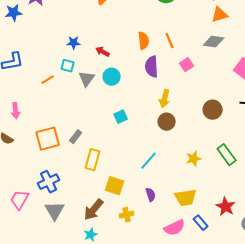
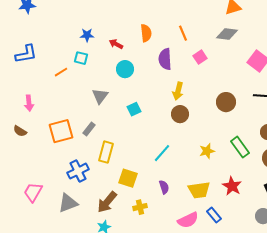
orange semicircle: (144, 41) -> (146, 33), moved
gray triangle: (87, 79) -> (100, 96), moved
blue cross: (49, 182) -> (78, 171), moved
red star: (226, 207) -> (232, 186), moved
gray triangle: (55, 211) -> (68, 203), turned 40

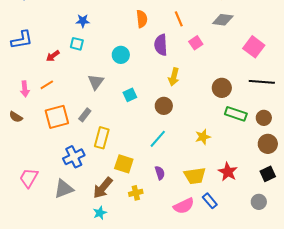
red arrow: (116, 44) -> (53, 56), moved, turned -64
orange line: (61, 72) -> (47, 85), moved
brown circle: (180, 114) -> (164, 106), moved
green rectangle: (240, 147) -> (236, 114), moved, turned -35

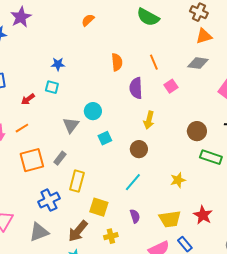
cyan circle: (121, 55) -> (93, 111), moved

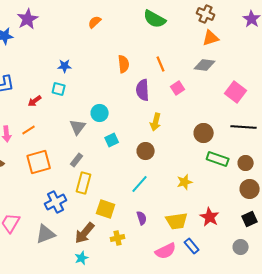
gray rectangle: (60, 158) -> (77, 160), moved

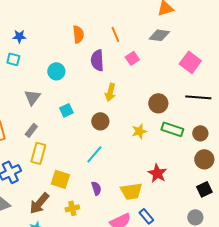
cyan circle: (100, 113) -> (56, 71), moved
yellow star: (185, 182) -> (139, 131), moved
red star: (210, 217) -> (157, 173), moved

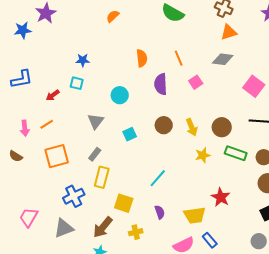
yellow arrow: (110, 92) -> (192, 127), moved, turned -36
brown circle: (100, 121) -> (164, 125), moved

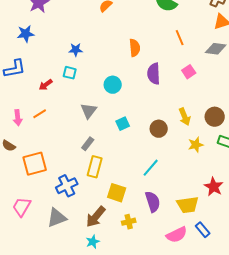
blue star: (23, 30) -> (26, 34), moved
orange line: (179, 58) -> (180, 38), moved
brown circle: (164, 125) -> (159, 129), moved
orange square: (57, 156) -> (35, 164), moved
purple semicircle: (160, 212) -> (153, 202), size x1.5

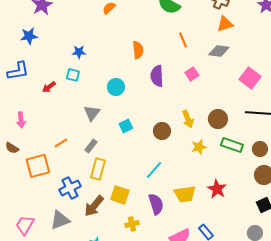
orange line: (40, 114) -> (61, 143), moved
yellow trapezoid: (188, 205) -> (185, 194), moved
pink trapezoid: (22, 207) -> (25, 225), moved
brown arrow: (96, 217) -> (94, 206), moved

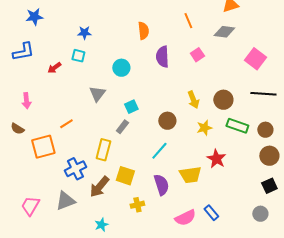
brown circle: (162, 131) -> (167, 121), moved
gray rectangle: (91, 146) -> (122, 127), moved
red star: (217, 189) -> (216, 159), moved

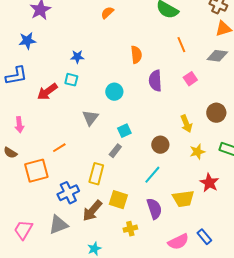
red arrow: (54, 68) -> (47, 92), size x1.5
brown circle: (223, 100) -> (216, 113), moved

